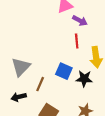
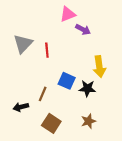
red line: (77, 41) -> (47, 50), moved
gray triangle: (21, 67) -> (23, 44), moved

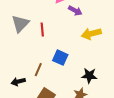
yellow arrow: (99, 67) -> (91, 34), moved, turned 84
black star: (87, 88) -> (89, 76), moved

